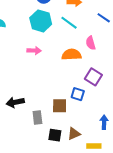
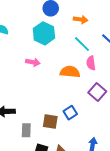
cyan line: (69, 23) -> (82, 44), moved
purple square: (93, 77) -> (97, 92), moved
blue square: (78, 94) -> (70, 113), turned 32

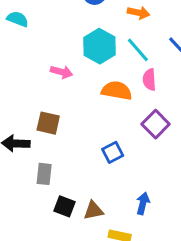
cyan hexagon: (44, 33) -> (99, 46), moved
brown square: (50, 122) -> (48, 123), moved

